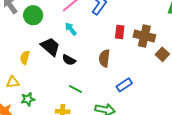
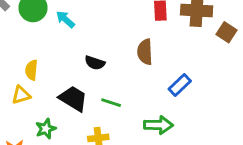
cyan arrow: (71, 29) -> (65, 19), moved
black trapezoid: (50, 47) -> (73, 99), moved
yellow triangle: (13, 82) -> (21, 95), moved

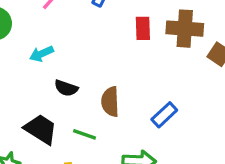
cyan arrow: (65, 19) -> (41, 54), moved, turned -66
brown semicircle: (145, 52) -> (110, 102), moved

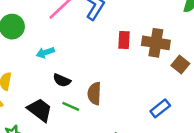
blue rectangle: (164, 115) -> (160, 108), moved
green line: (85, 134) -> (71, 106), moved

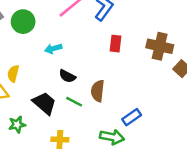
red rectangle: (124, 40) -> (116, 44), moved
blue rectangle: (160, 108) -> (132, 117), moved

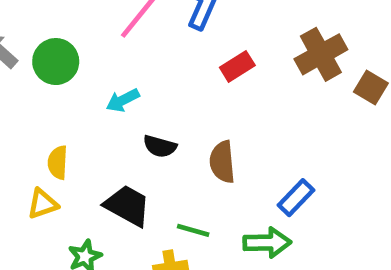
red rectangle: (116, 44) -> (237, 66), turned 63
brown cross: (160, 46) -> (321, 54), turned -30
green line: (74, 102) -> (193, 230), moved

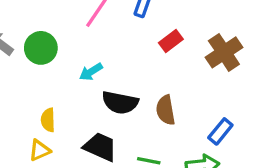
brown cross: (321, 54) -> (224, 52), moved
black semicircle: (160, 146) -> (120, 103), size x1.5

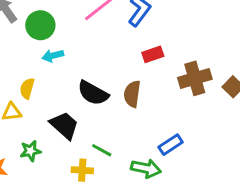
cyan arrow: (91, 72) -> (53, 56), moved
brown semicircle: (166, 110) -> (132, 94), moved

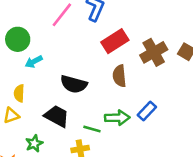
red rectangle: (153, 54) -> (115, 41), size x1.5
brown semicircle: (132, 94) -> (119, 76), moved
green arrow: (146, 168) -> (117, 118), moved

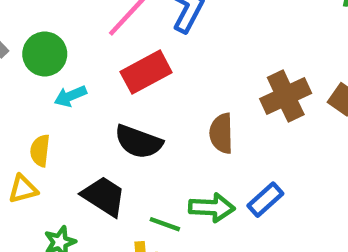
red rectangle: (115, 41) -> (146, 72), moved

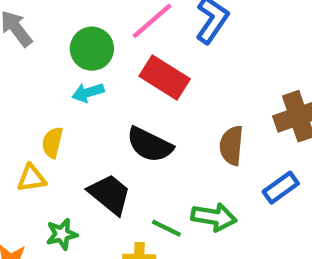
green circle: (45, 54) -> (92, 49), moved
red rectangle: (146, 72) -> (165, 77), turned 54
blue rectangle: (265, 200) -> (281, 188), moved

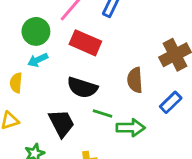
yellow semicircle: (52, 143) -> (16, 83), moved
black trapezoid: (110, 194) -> (61, 123), turned 32
green line: (166, 228) -> (102, 114), moved

